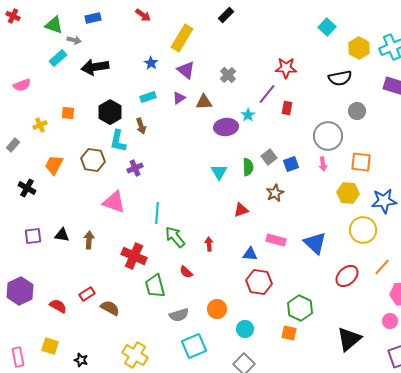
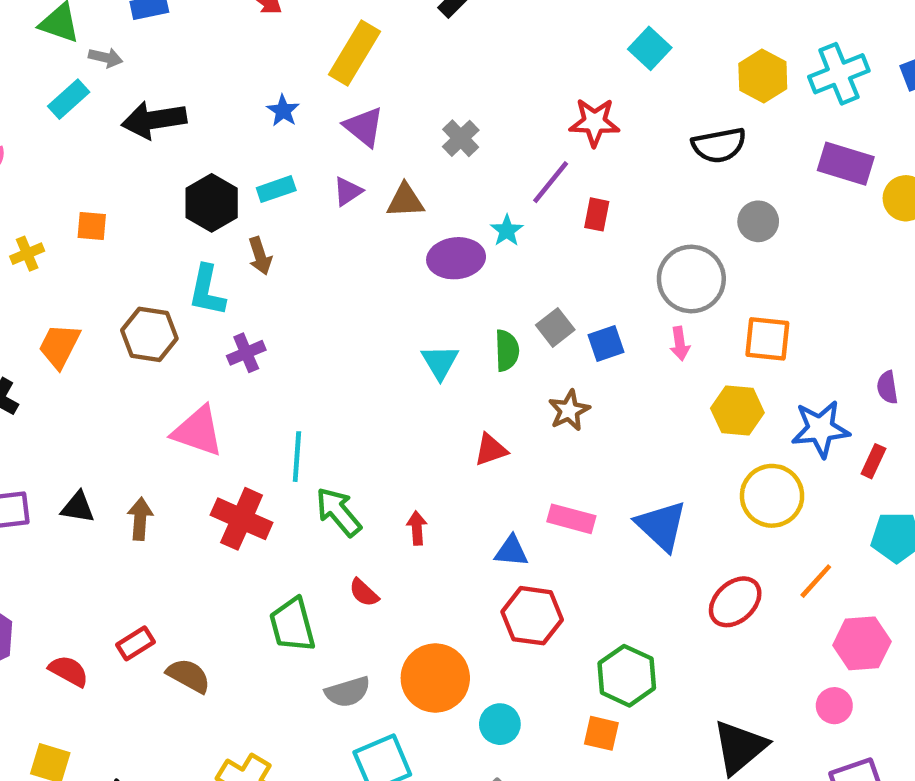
cyan square: (327, 27) -> (650, 48), moved
black hexagon: (110, 112) -> (212, 203), moved
red cross: (134, 256) -> (242, 519), moved
orange circle: (217, 309) -> (435, 678), size x1.5

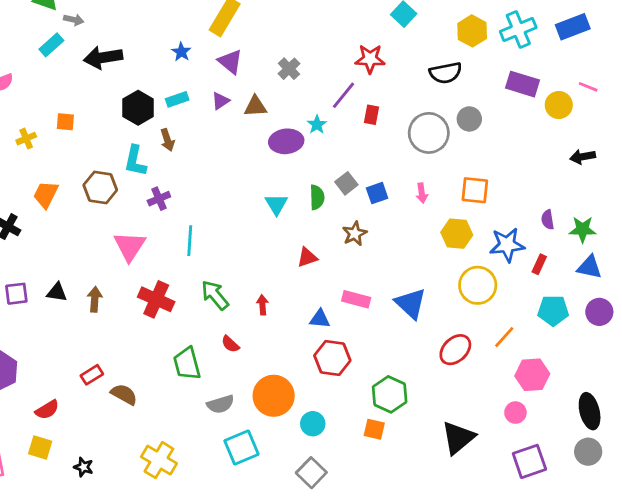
gray circle: (691, 279) -> (429, 133), moved
pink triangle: (198, 431) -> (130, 246), turned 44
cyan line: (297, 457) -> (190, 241), moved
red semicircle: (69, 671) -> (47, 410), moved, turned 120

